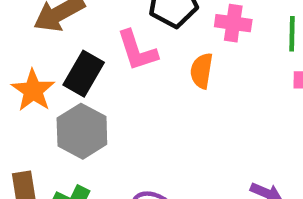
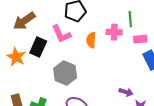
pink cross: (233, 23) -> (114, 32), moved
gray hexagon: (82, 131) -> (65, 73), moved

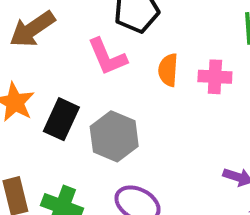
pink cross: (114, 32) -> (215, 77), moved
black rectangle: (38, 47) -> (61, 119), moved

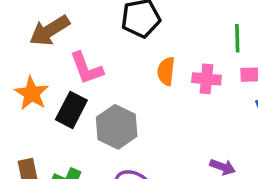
pink L-shape: (107, 57) -> (86, 68), moved

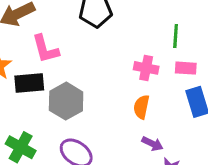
orange semicircle: (166, 71) -> (141, 107), moved
black rectangle: (71, 110) -> (29, 83), turned 52

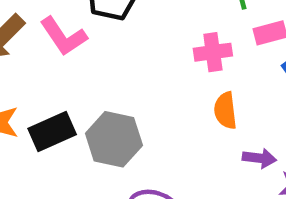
pink L-shape: (45, 49) -> (63, 36), moved

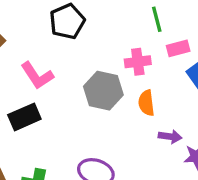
pink L-shape: (63, 36) -> (37, 76), moved
gray hexagon: (114, 139) -> (103, 91), moved

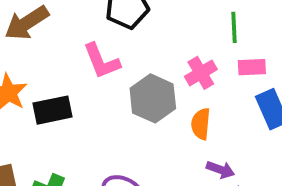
pink cross: (138, 62) -> (201, 73), turned -35
pink L-shape: (37, 76) -> (101, 61), moved

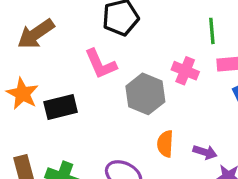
pink cross: (201, 73) -> (185, 71), turned -35
orange semicircle: (201, 124) -> (165, 144), moved

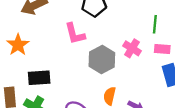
black rectangle: (61, 107) -> (39, 78), moved

